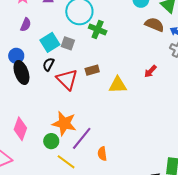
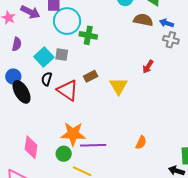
yellow triangle: (118, 85) -> (118, 86), turned -48
purple line: (82, 138) -> (93, 145), turned 60
orange semicircle: (102, 154) -> (141, 142), moved, turned -136

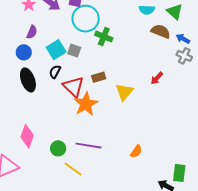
blue circle: (13, 77) -> (24, 52), moved
orange star: (73, 134) -> (86, 104), moved, turned 30

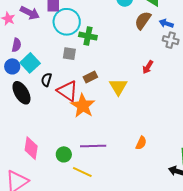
brown semicircle: (161, 31) -> (143, 20), turned -66
cyan square: (56, 50) -> (30, 63), moved
gray square: (74, 51) -> (69, 54), moved

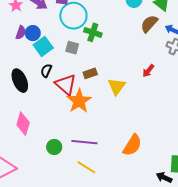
cyan square: (30, 63) -> (43, 46), moved
blue circle: (12, 66) -> (33, 33), moved
orange semicircle: (141, 143) -> (132, 145), size x1.6
pink diamond: (31, 148) -> (23, 124), moved
yellow line: (82, 172) -> (86, 167), moved

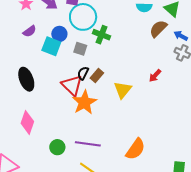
purple semicircle: (21, 33) -> (30, 31), turned 32
blue circle: (33, 33) -> (59, 34), moved
cyan square: (43, 46) -> (51, 46), turned -36
black semicircle: (46, 71) -> (83, 73), moved
brown rectangle: (90, 73) -> (97, 75), turned -32

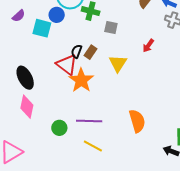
blue circle: (59, 34) -> (57, 15), moved
gray square: (80, 49) -> (111, 28), moved
black ellipse: (26, 79) -> (25, 78), moved
orange semicircle: (135, 149) -> (137, 121), turned -45

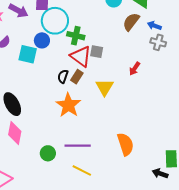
red triangle: (67, 65) -> (81, 56), moved

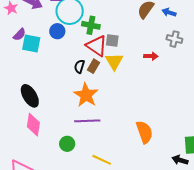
gray cross: (158, 42) -> (174, 39), moved
cyan square: (28, 54) -> (31, 44), moved
red arrow: (135, 69) -> (151, 56), turned -120
yellow triangle: (104, 87) -> (114, 61), moved
purple line: (78, 146) -> (87, 121), moved

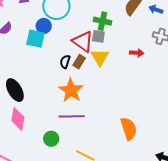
green cross: (91, 25) -> (102, 21), moved
cyan square: (31, 44) -> (35, 39), moved

